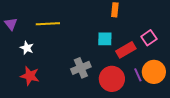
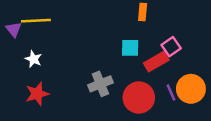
yellow line: (48, 24) -> (36, 21), moved
pink square: (149, 38) -> (171, 47), moved
red star: (30, 76) -> (37, 94), turned -30

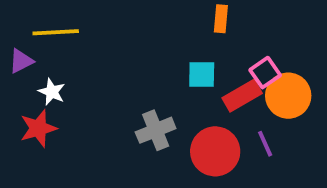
purple triangle: (14, 29) -> (21, 61), moved, turned 42
orange circle: (191, 89) -> (288, 96), moved
red star: (37, 94) -> (38, 128), moved

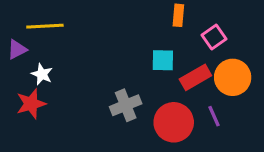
pink square: (265, 73) -> (214, 37), moved

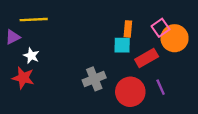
orange rectangle: (178, 15) -> (128, 29), moved
orange circle: (233, 77) -> (175, 38), moved
red star: (31, 104) -> (23, 78), turned 30

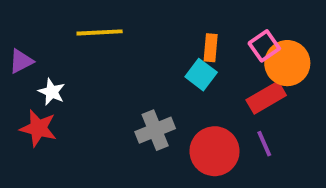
yellow line: (34, 20) -> (100, 32), moved
cyan square: (122, 45) -> (201, 75), turned 36
red rectangle: (147, 58) -> (266, 98), moved

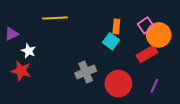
purple line: (264, 144) -> (154, 86), moved, turned 48

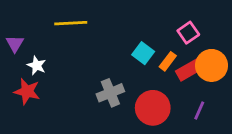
orange rectangle: (116, 26) -> (168, 61), moved, turned 32
purple triangle: (12, 34) -> (15, 44), turned -32
orange circle: (159, 35) -> (212, 65), moved

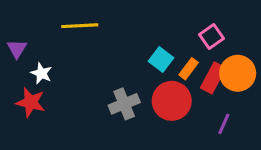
red rectangle: (190, 70) -> (213, 78), turned -32
red circle: (153, 108) -> (172, 101), moved

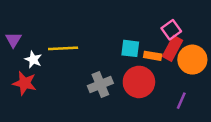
yellow line: (80, 26) -> (63, 48), moved
cyan square: (161, 59) -> (130, 48), turned -30
orange rectangle: (189, 69) -> (153, 56), turned 63
red rectangle: (213, 78) -> (172, 48), moved

